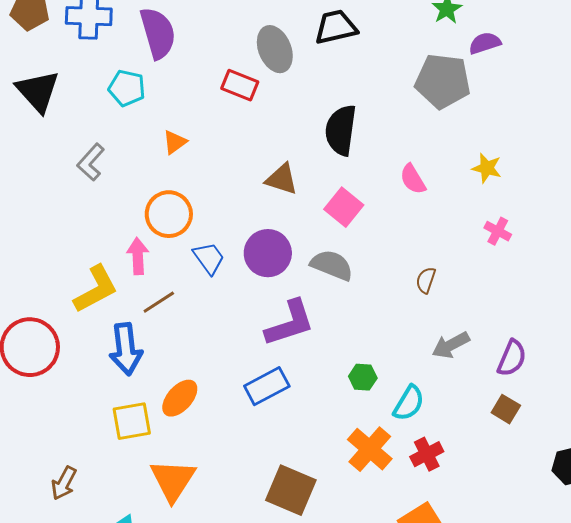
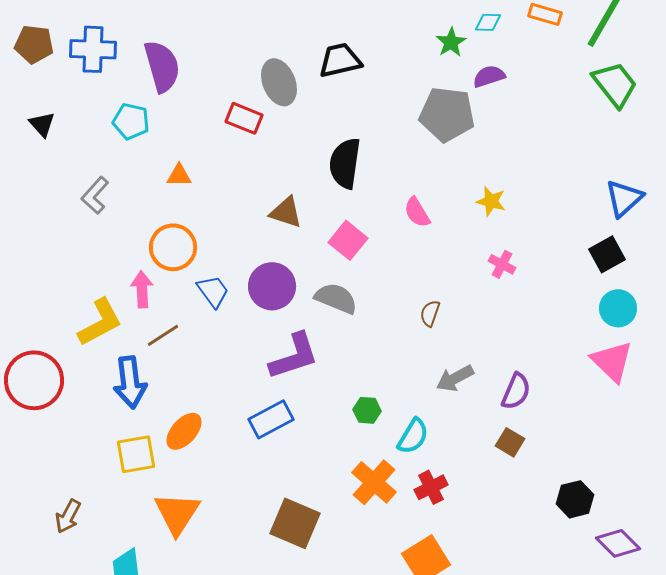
black triangle: (38, 91) -> (42, 124), size x0.6
orange triangle: (175, 142) -> (179, 175), turned 36

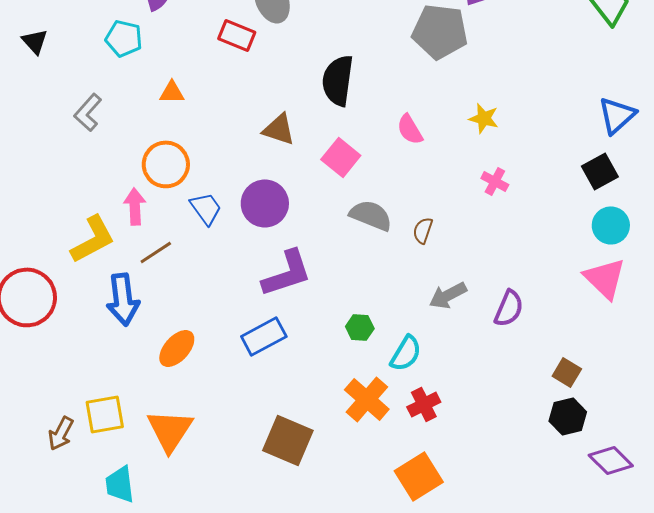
gray semicircle: (336, 298) -> (371, 215), moved
brown square: (510, 442) -> (567, 372), moved
yellow square: (136, 454) -> (105, 414), moved

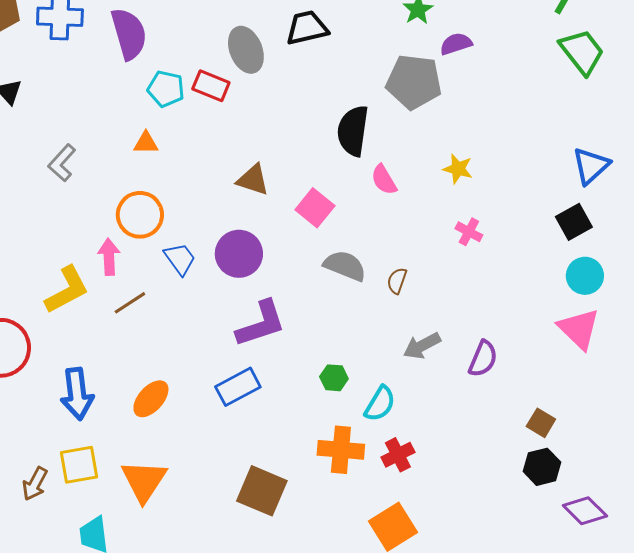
cyan pentagon: (124, 38) -> (166, 89), moved
black semicircle: (338, 80) -> (353, 131), moved
blue arrow: (123, 299) -> (77, 394), moved
orange cross: (367, 399) -> (341, 450), turned -36

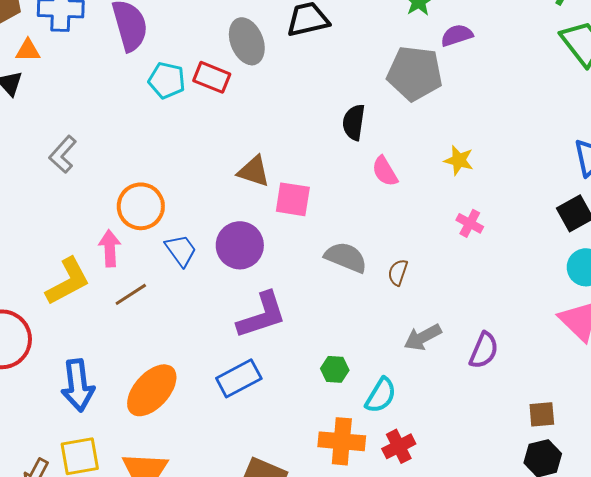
black semicircle: (353, 131) -> (354, 122), size x0.7
orange triangle: (146, 143) -> (28, 50), moved
pink square: (315, 208) -> (293, 199), moved, turned -30
orange ellipse: (151, 399) -> (152, 390), size x1.4
brown square: (541, 423) -> (542, 414), turned -36

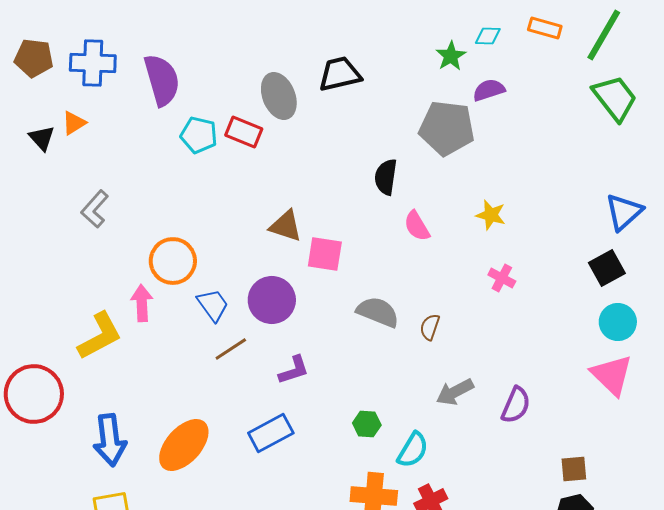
orange triangle: (28, 50) -> (74, 123), moved, turned -32
brown line: (131, 294) -> (231, 349), moved
purple L-shape: (262, 315) -> (294, 370), size x0.6

